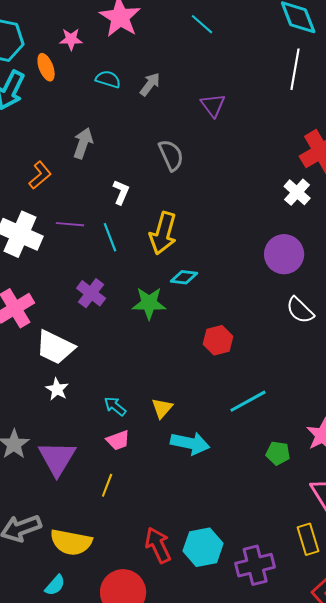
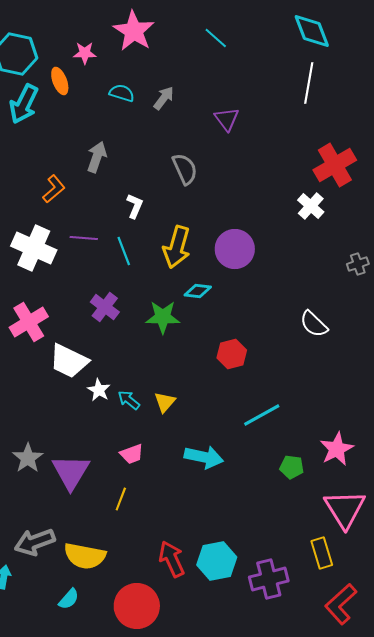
purple circle: (284, 254) -> (235, 249), moved
white star: (57, 389) -> (99, 390), moved
cyan arrow: (115, 406) -> (129, 400), moved
yellow triangle: (162, 408) -> (165, 402), moved

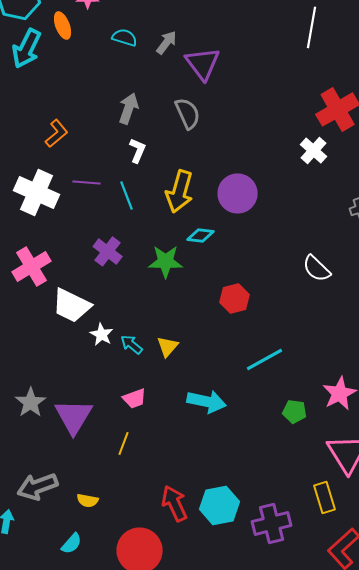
purple triangle: (227, 119) -> (203, 63), moved, size x1.4
gray arrow: (97, 157) -> (129, 108), moved
yellow semicircle: (85, 556) -> (88, 500), size x0.5

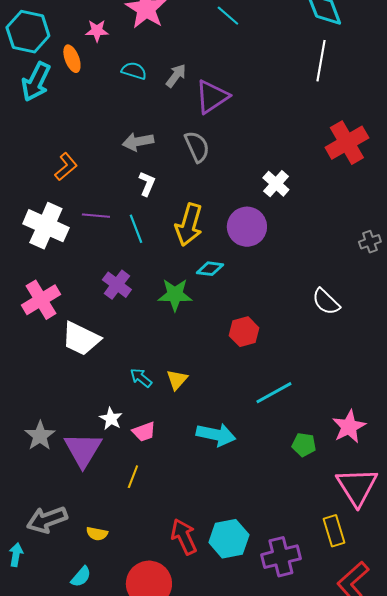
purple triangle: (203, 63) -> (212, 97), turned 33
gray arrow: (129, 108) -> (138, 142), turned -120
white cross: (314, 150) -> (276, 184), moved
white star: (102, 334) -> (111, 419), moved

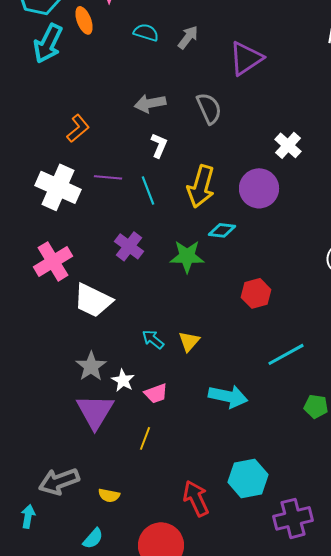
purple triangle: (212, 97) -> (246, 58), moved
gray star: (40, 436) -> (91, 366), moved
cyan hexagon: (229, 539) -> (248, 478), moved

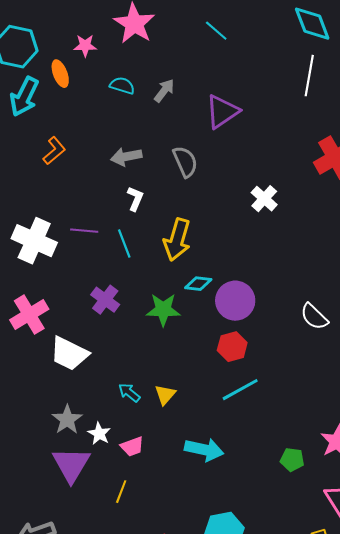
orange L-shape: (78, 128) -> (54, 151), moved
purple circle: (259, 188) -> (235, 301), moved
cyan line: (286, 354) -> (240, 390), moved

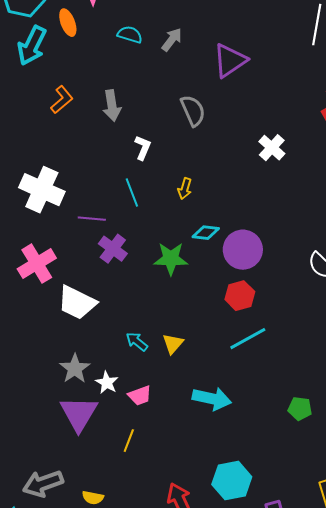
gray arrow: (126, 157) -> (112, 106), moved, turned -88
purple line: (84, 231) -> (92, 219), moved
yellow arrow: (177, 240) -> (185, 189), size x0.5

